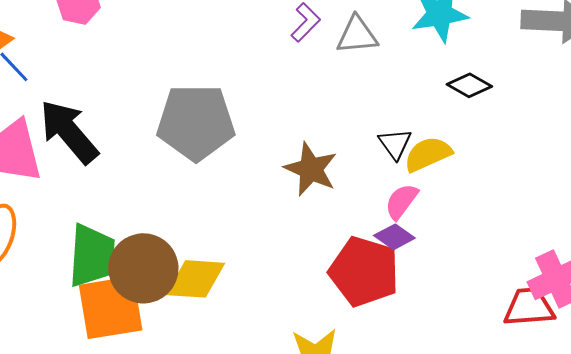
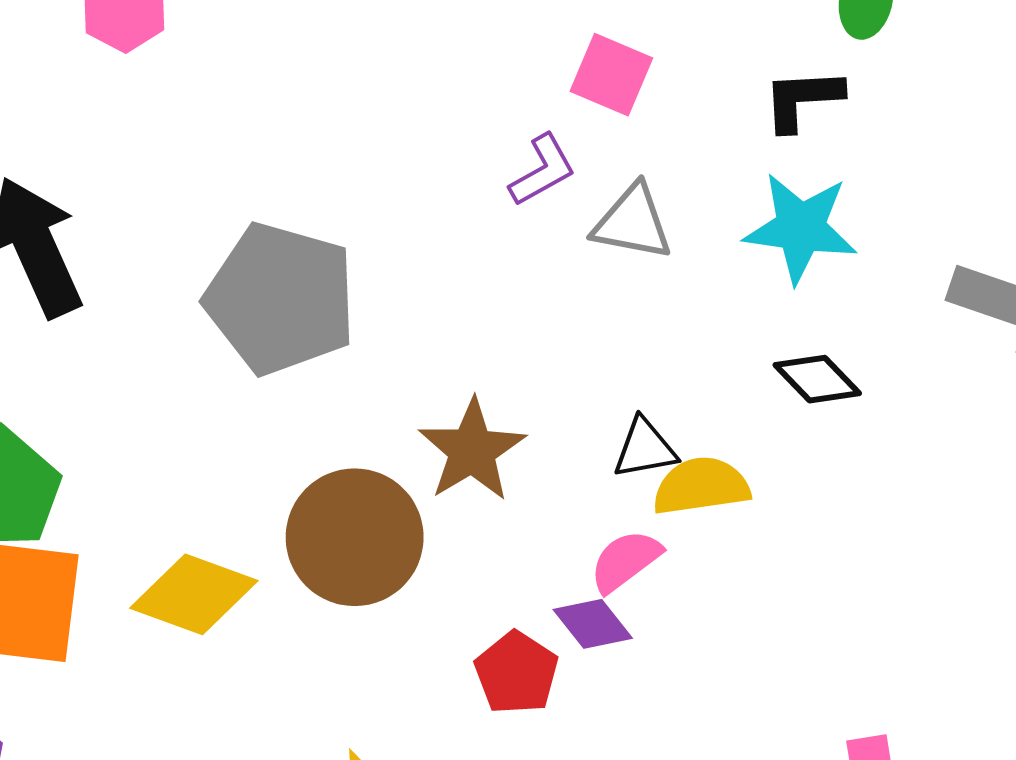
black triangle: (395, 144) -> (645, 448), turned 39
brown circle: (143, 268) -> (355, 537), moved
red pentagon: (364, 272) -> (516, 673), size x0.6

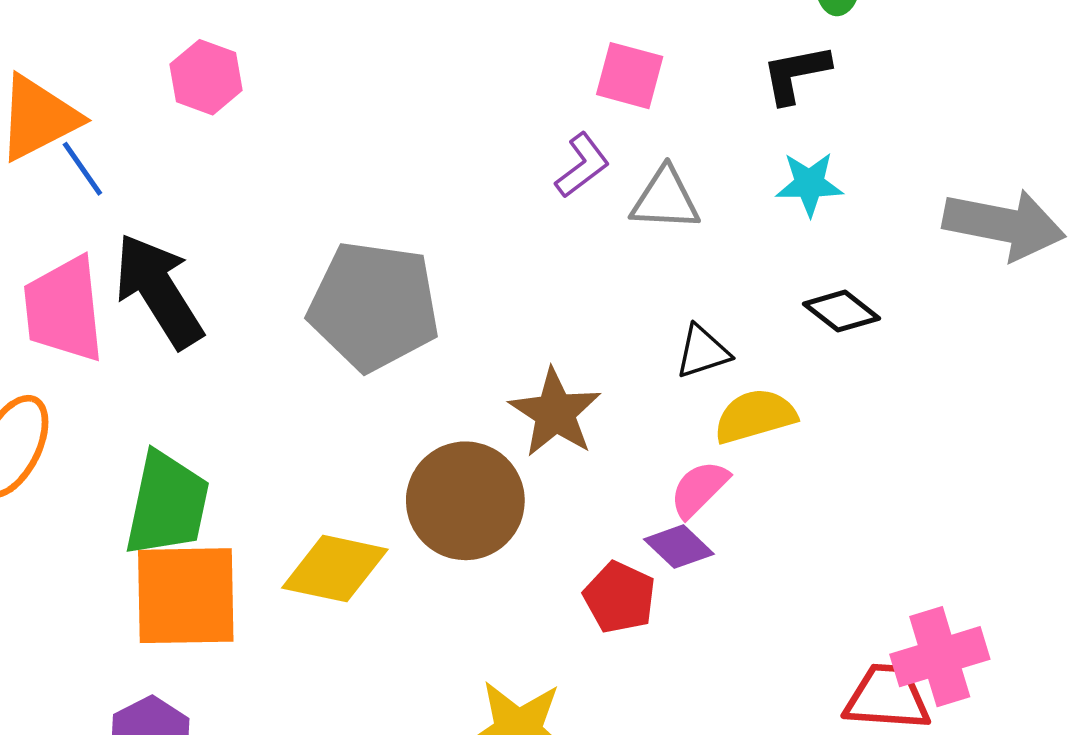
cyan star: (801, 228) -> (809, 184), size x0.7
black triangle: (645, 448) -> (703, 352), moved

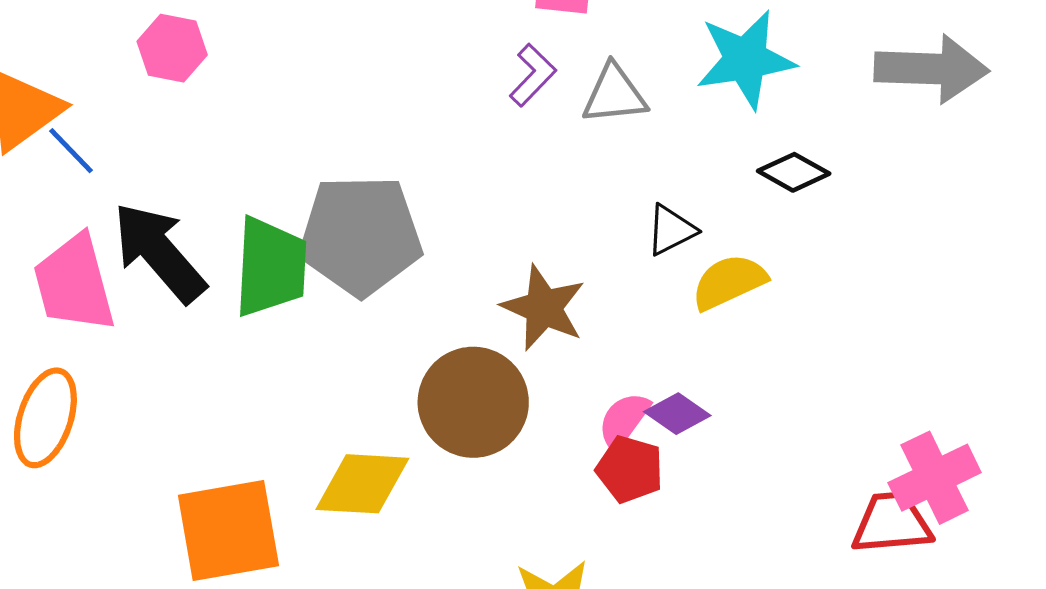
cyan star: (809, 184) -> (745, 59), size x1.6
pink semicircle: (699, 489) -> (624, 420), moved
green trapezoid: (167, 504) -> (271, 267), moved

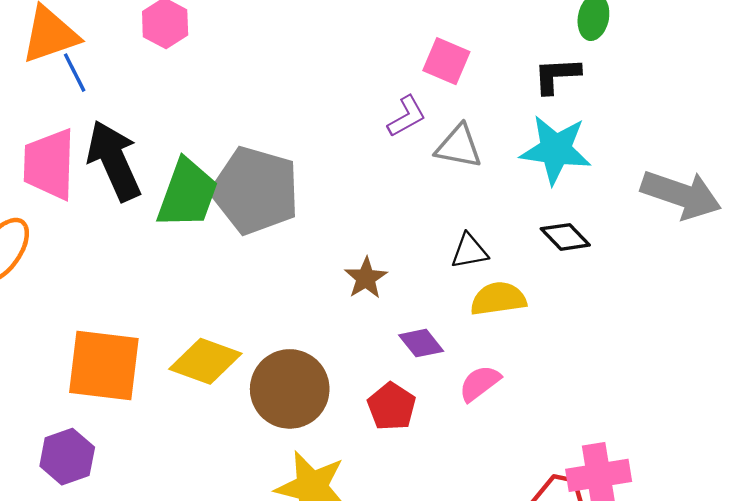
brown star: (544, 308) -> (366, 278), size x0.7
brown circle: (473, 402) -> (290, 389), moved
purple diamond: (677, 414) -> (421, 343), moved
pink semicircle: (624, 420) -> (480, 383), moved

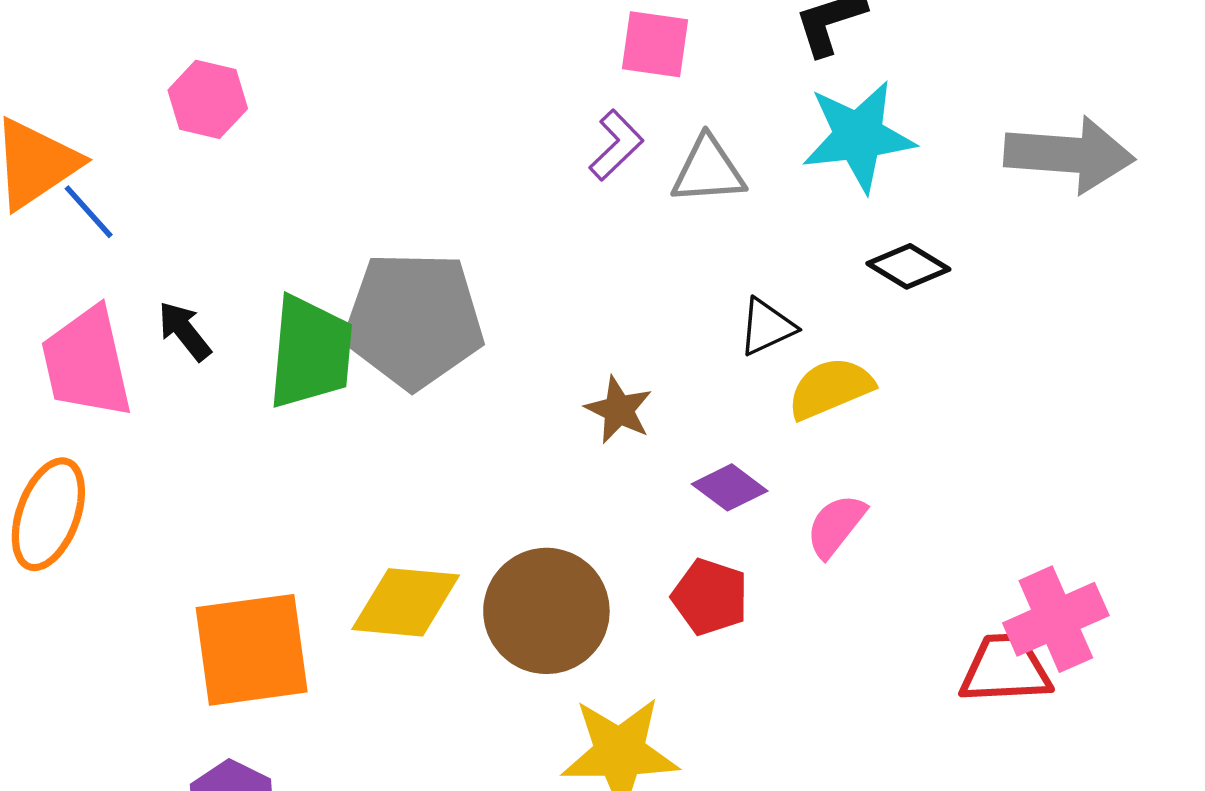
black arrow: (114, 161) -> (184, 331), size x0.5

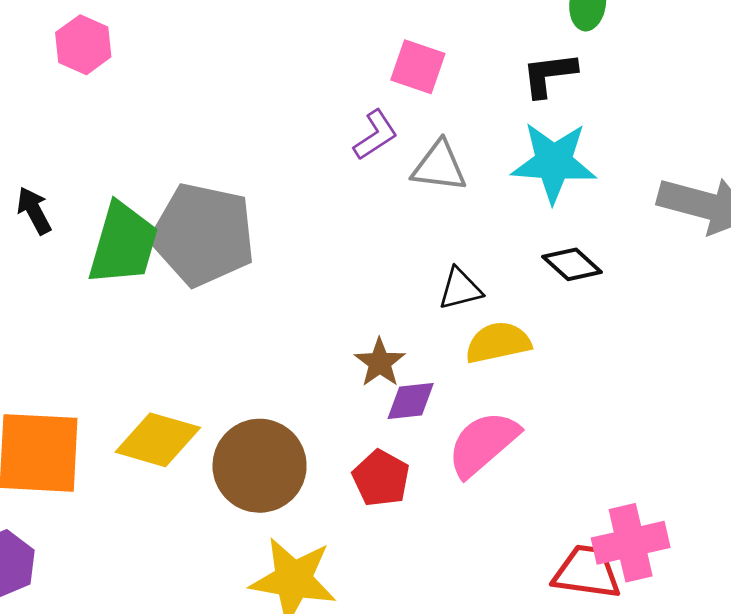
brown star: (619, 410) -> (380, 363), moved
purple diamond: (730, 487) -> (411, 401), turned -54
pink semicircle: (836, 526) -> (483, 444), size x1.5

